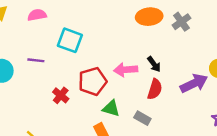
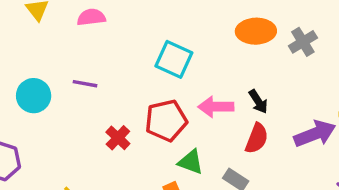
cyan square: (70, 40) -> (174, 59), moved

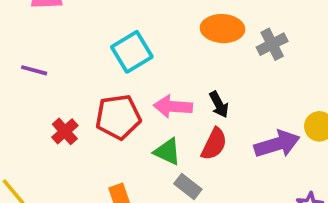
cyan square: (174, 59) -> (132, 52), turned 30
green triangle: (191, 162) -> (167, 152), moved

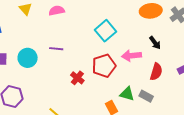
black arrow: (219, 104) -> (155, 43), moved
green triangle: (167, 152) -> (127, 94), moved

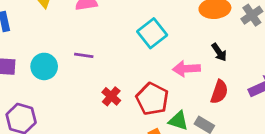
red pentagon: (104, 66) -> (152, 99), moved, turned -30

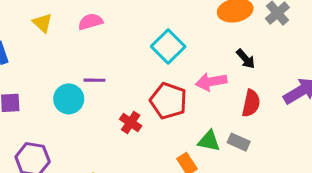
cyan circle: (44, 66) -> (69, 99), moved
red pentagon: (152, 99) -> (168, 101), moved

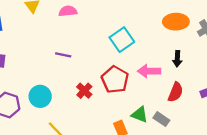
black arrow: (246, 59) -> (177, 59), turned 35
cyan circle: (69, 99) -> (40, 96), moved

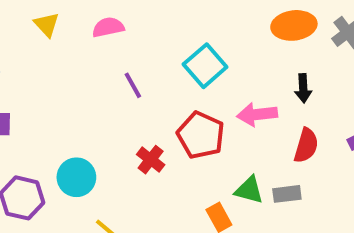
purple line: (63, 55) -> (133, 85), moved, turned 56
gray rectangle: (161, 119) -> (287, 194), turned -35

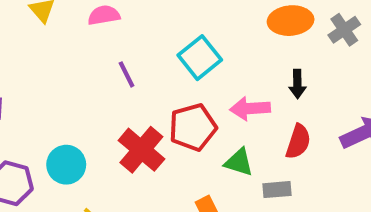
red pentagon: (201, 135) -> (193, 127), turned 30
red cross: (151, 160) -> (141, 150), size x1.6
green triangle: (249, 190) -> (239, 162), moved

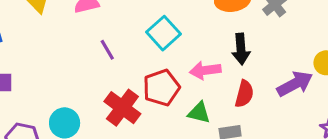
black arrow: (297, 84) -> (241, 49), size x1.4

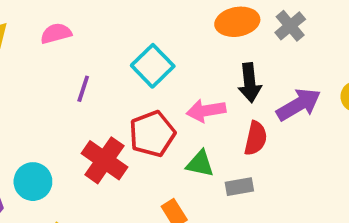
purple line: (107, 50) -> (83, 89), turned 50
purple arrow: (295, 84) -> (299, 105), moved

